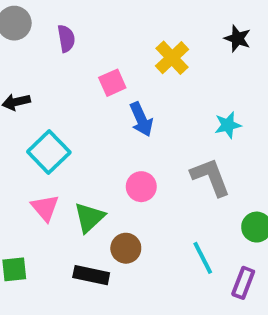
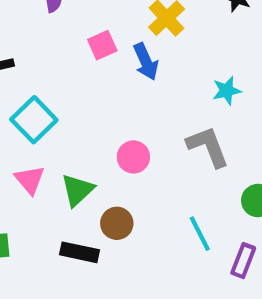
blue arrow: (141, 119) -> (146, 62), moved

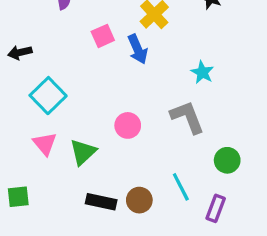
cyan star: (227, 91) -> (202, 72), turned -30
brown circle: (117, 223) -> (139, 200), moved
black rectangle: (79, 252) -> (101, 202), moved

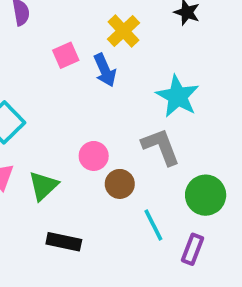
cyan star: (202, 72) -> (178, 96), size x1.6
green circle: (227, 160) -> (206, 195), size x1.4
brown circle: (139, 200) -> (120, 184), moved

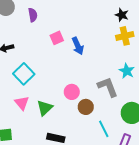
yellow cross: (123, 31) -> (125, 36), moved, turned 30
cyan star: (178, 96) -> (127, 71), moved, size x0.7

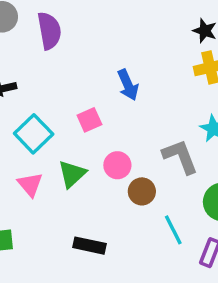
purple semicircle: (33, 15) -> (49, 31), size x1.5
pink square: (57, 38) -> (89, 120), moved
green triangle: (45, 108) -> (72, 174), moved

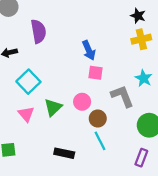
purple semicircle: (49, 31) -> (38, 31), moved
pink square: (89, 120) -> (95, 73), moved, turned 32
cyan line: (173, 230) -> (100, 141), moved

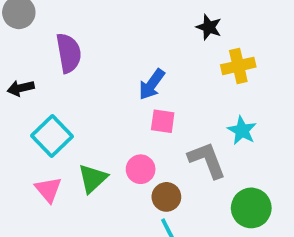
black star: (138, 16) -> (209, 27), moved
blue arrow: (89, 50) -> (152, 84), turned 60

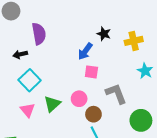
black star: (209, 27) -> (104, 34), moved
black arrow: (21, 88) -> (20, 54), moved
cyan star: (242, 130) -> (145, 71), moved

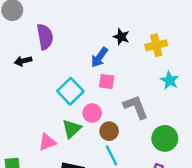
cyan square: (30, 80) -> (70, 91), moved
green triangle: (52, 104) -> (72, 129), moved
pink triangle: (28, 110) -> (47, 142), moved, turned 49

